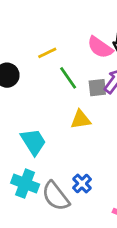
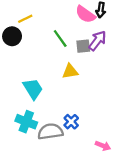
yellow line: (47, 53) -> (25, 19), moved
gray semicircle: (56, 196) -> (50, 132), turned 120

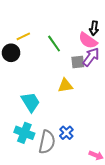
pink semicircle: (85, 14) -> (88, 40), moved
green line: (60, 38) -> (54, 44), moved
gray semicircle: (50, 132) -> (47, 142), turned 110

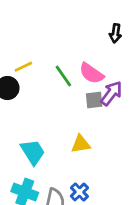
black arrow: (94, 28) -> (115, 33), moved
pink semicircle: (88, 40) -> (91, 73), moved
yellow triangle: (65, 86) -> (81, 144), moved

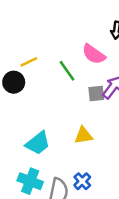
pink semicircle: (91, 73) -> (94, 54), moved
cyan trapezoid: (33, 152) -> (38, 143), turned 84

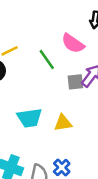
cyan trapezoid: (38, 143) -> (29, 118), moved, turned 30

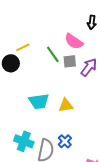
gray square: (75, 82) -> (70, 61), moved

